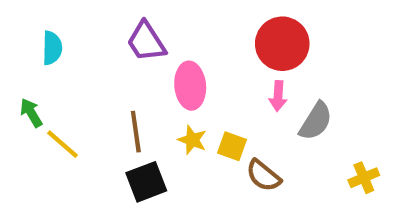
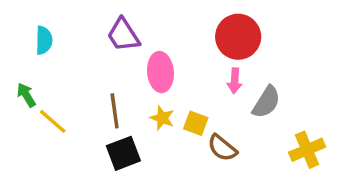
yellow cross: (364, 178) -> (307, 150), size x1.4

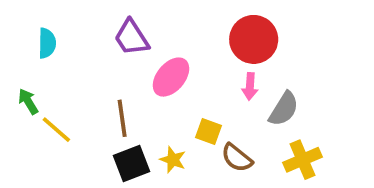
pink ellipse: (160, 72) -> (171, 77), turned 45
yellow star: (162, 118) -> (173, 160), moved
yellow cross: (307, 150) -> (303, 160), moved

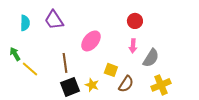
purple trapezoid: (132, 38) -> (54, 20), moved
red circle: (254, 39) -> (135, 21), size x0.6
brown semicircle: (237, 158) -> (126, 84), turned -96

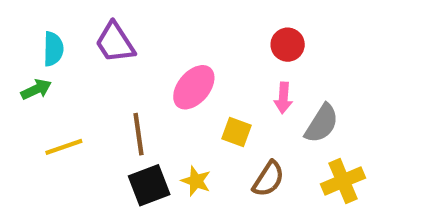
green arrow: (15, 54) -> (36, 89), moved, turned 96
yellow line: (30, 69) -> (64, 147), turned -60
yellow square: (111, 70) -> (236, 132), moved

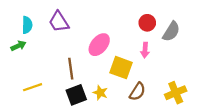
gray semicircle: (322, 123) -> (171, 32), moved
yellow square: (236, 132) -> (121, 68), size x1.5
yellow line: (64, 147) -> (33, 87), moved

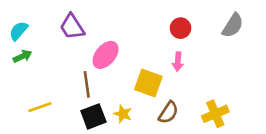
cyan semicircle: (27, 25) -> (18, 31), moved, turned -140
gray semicircle: (171, 32) -> (233, 25), moved
pink ellipse: (99, 45) -> (106, 55), moved

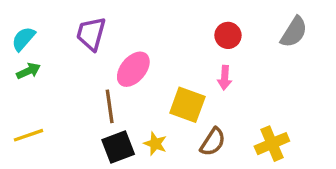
purple trapezoid: (72, 27) -> (91, 34), turned 48
yellow line: (40, 107) -> (28, 135), moved

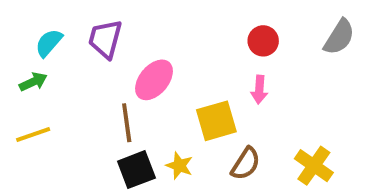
cyan semicircle: (23, 39) -> (49, 43), moved
yellow square: (187, 105) -> (216, 121), turned -36
yellow line: (28, 135) -> (33, 134), moved
yellow cross: (272, 144) -> (314, 166), turned -32

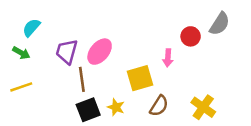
purple trapezoid: (105, 39) -> (67, 52), moved
red circle: (263, 41) -> (191, 36), moved
green arrow: (33, 82) -> (21, 53), turned 54

